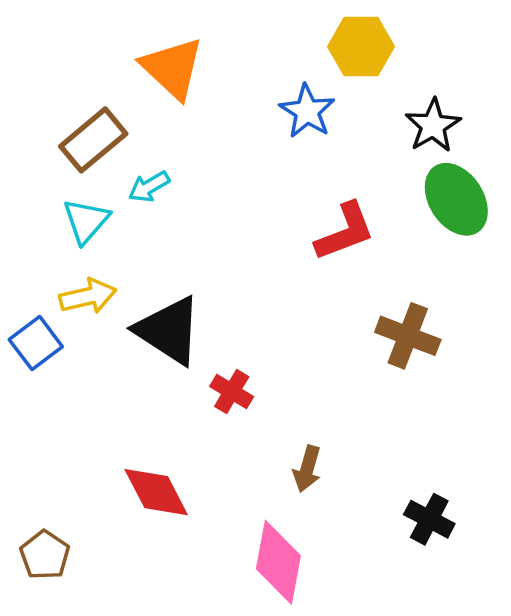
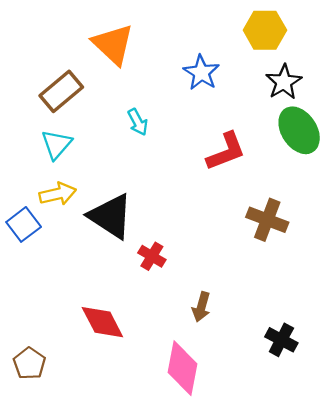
yellow hexagon: (361, 47) -> (265, 30), moved
cyan arrow: (149, 187) -> (138, 122), moved, turned -88

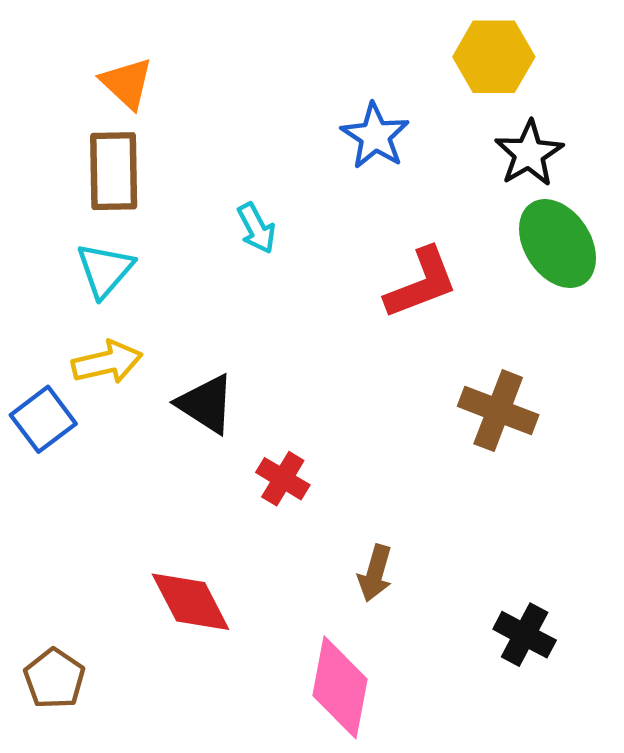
orange triangle: (113, 44) -> (127, 83), moved, size x0.7
brown rectangle: (61, 91) -> (114, 171), turned -51
black triangle: (111, 216) -> (206, 404), size x0.7

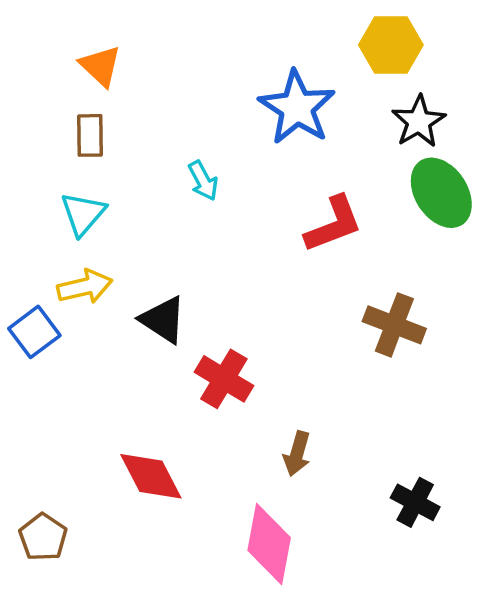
blue star: (375, 136) -> (297, 108), size x1.4
brown rectangle: (114, 171) -> (90, 135), size x0.7
red cross: (283, 479) -> (224, 379), size x1.4

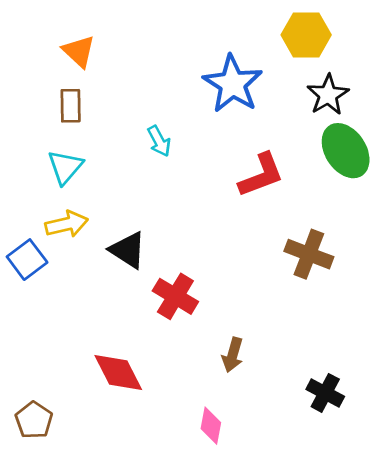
pink diamond: (269, 544) -> (211, 426), size x0.6

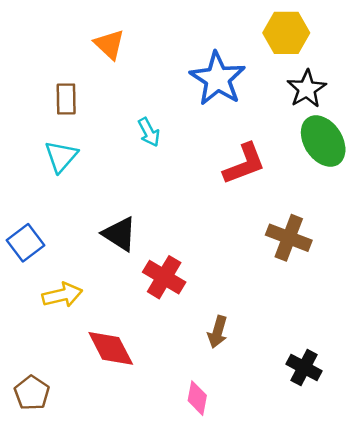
orange triangle: (79, 51) -> (109, 44), moved
yellow arrow: (67, 224) -> (62, 295), moved

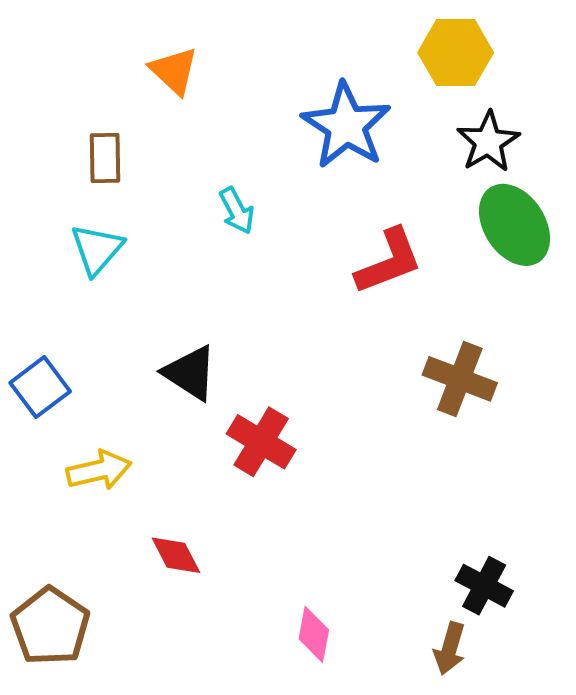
brown arrow: (218, 332) -> (450, 649), moved
red diamond: (111, 348) -> (176, 555), size x0.7
brown pentagon: (32, 393) -> (50, 626), size x1.4

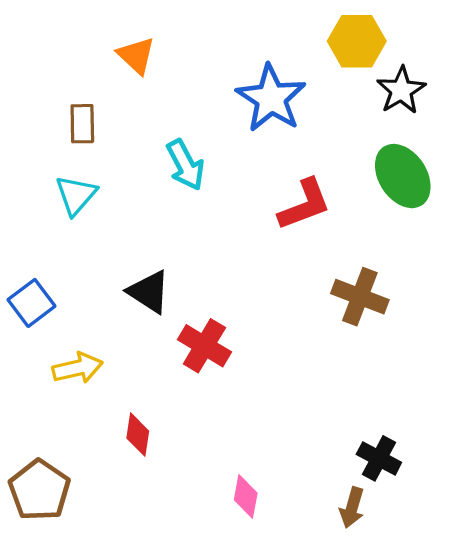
black star: (488, 142) -> (401, 90), moved
cyan arrow: (237, 211) -> (185, 165), size x1.4
red diamond: (176, 555) -> (138, 435), turned 36

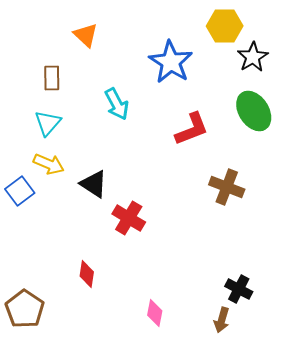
yellow arrow: (78, 368) -> (49, 164), moved, turned 36

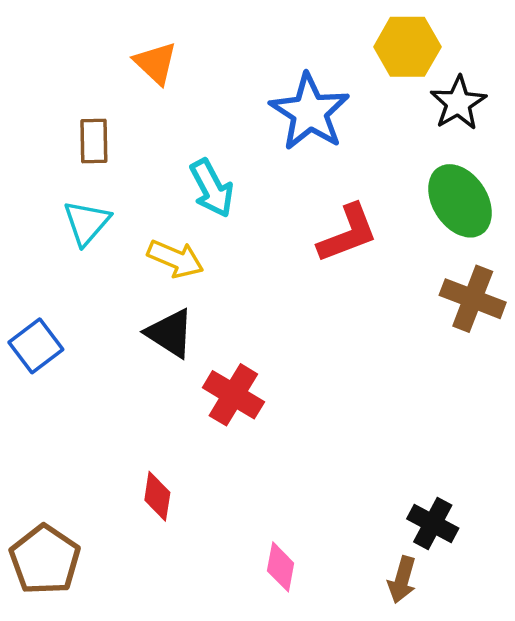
yellow arrow: (49, 164) -> (175, 259), moved
brown cross: (227, 187) -> (473, 299), moved

